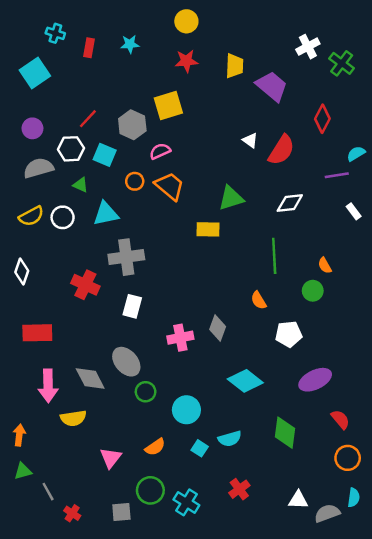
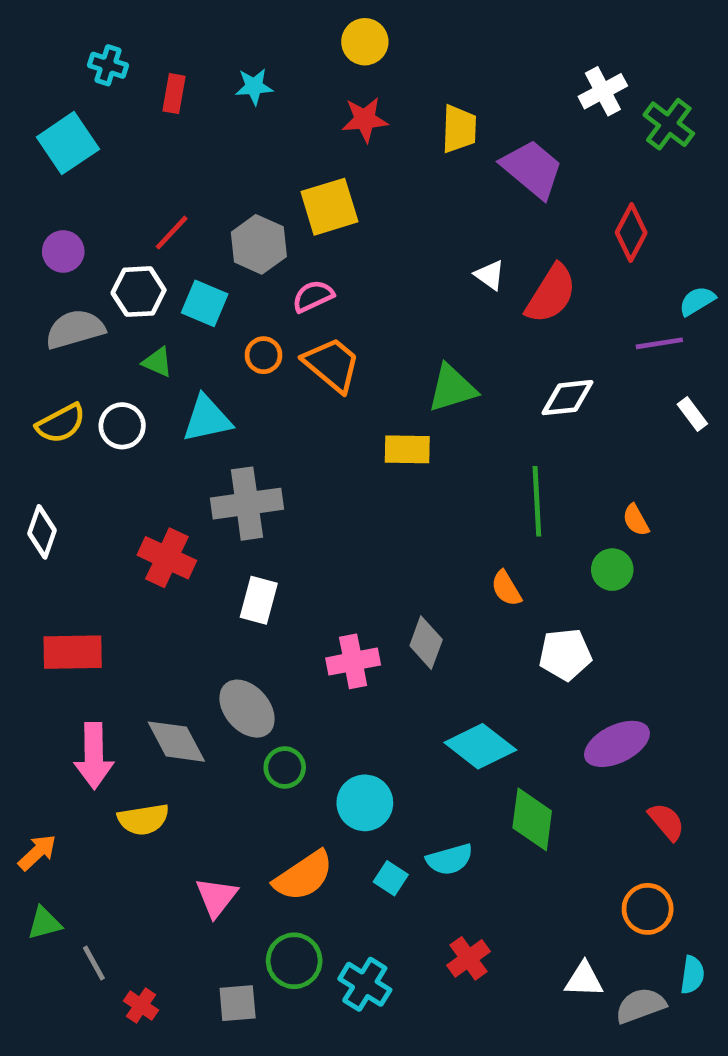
green diamond: (285, 433) -> (532, 819), moved
orange arrow: (19, 435) -> (37, 852), turned 40
orange semicircle: (155, 447) -> (304, 876), size x1.5
orange circle: (348, 458) -> (648, 909), moved

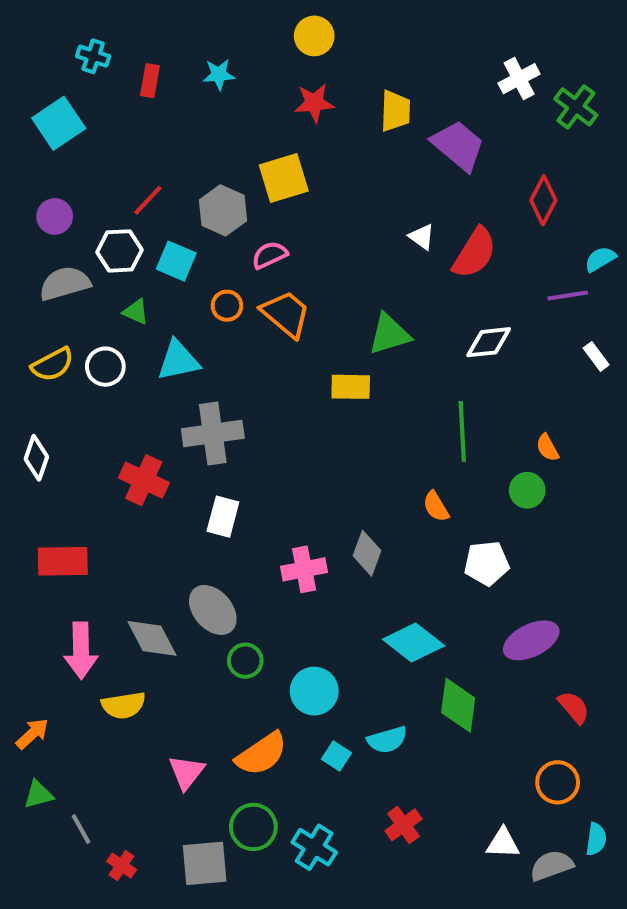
gray square: (238, 1003) -> (205, 863), size x1.4

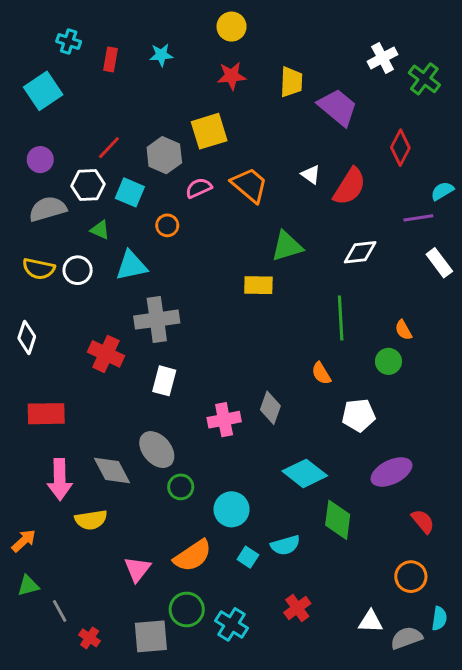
orange trapezoid: (286, 314) -> (249, 185), moved
white rectangle: (596, 356) -> (439, 263), size x1.4
yellow semicircle: (53, 365) -> (39, 269), turned 40

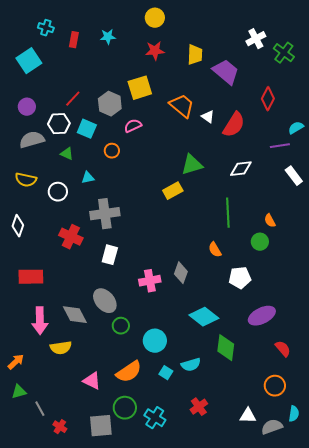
orange trapezoid: (249, 185) -> (182, 106), moved
cyan triangle: (131, 266) -> (88, 178), size x0.6
white circle: (78, 270) -> (58, 192), moved
yellow rectangle: (258, 285) -> (173, 191), turned -30
pink triangle: (137, 569) -> (92, 381), turned -42

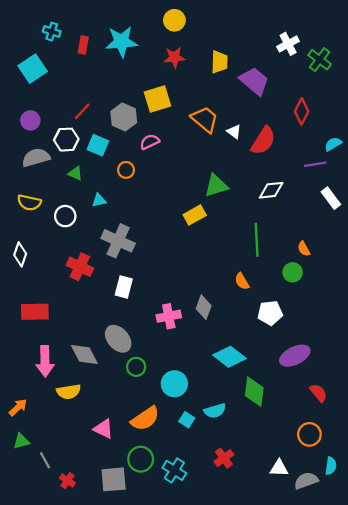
cyan star: (108, 37) -> (122, 42), size x1.8
gray cross: (105, 214) -> (118, 241), turned 32

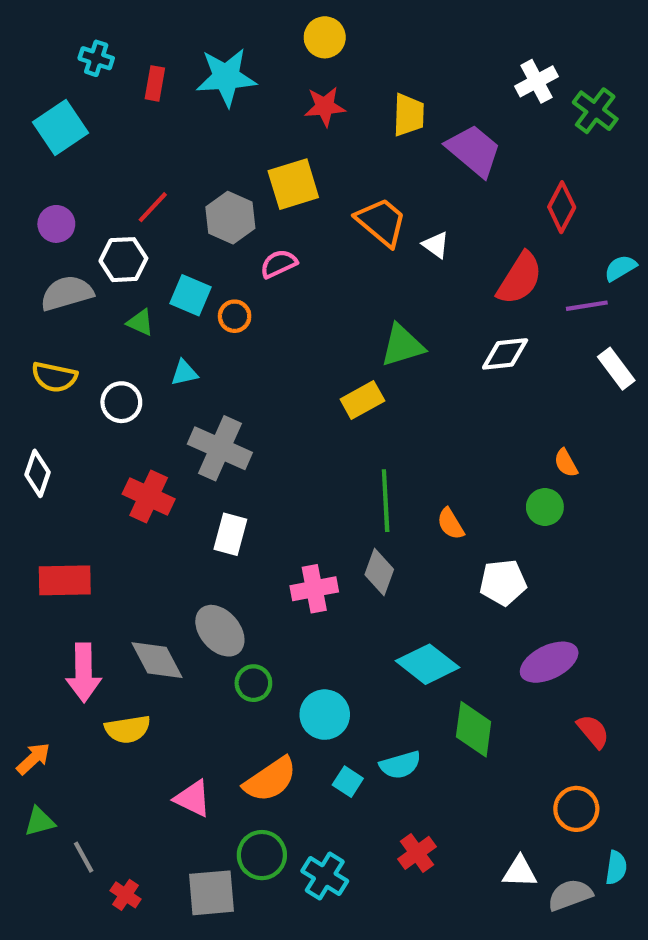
red semicircle: (263, 141) -> (520, 278), moved
cyan square: (98, 145) -> (191, 295), moved
green line: (257, 240) -> (386, 501), moved

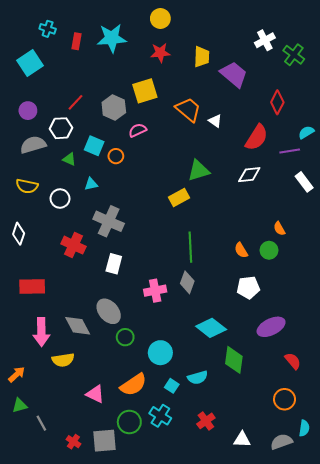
orange semicircle: (451, 524) -> (241, 250), moved
white triangle: (520, 872) -> (242, 440), moved
cyan cross: (325, 876) -> (160, 416), moved
red cross: (126, 895) -> (73, 442), moved

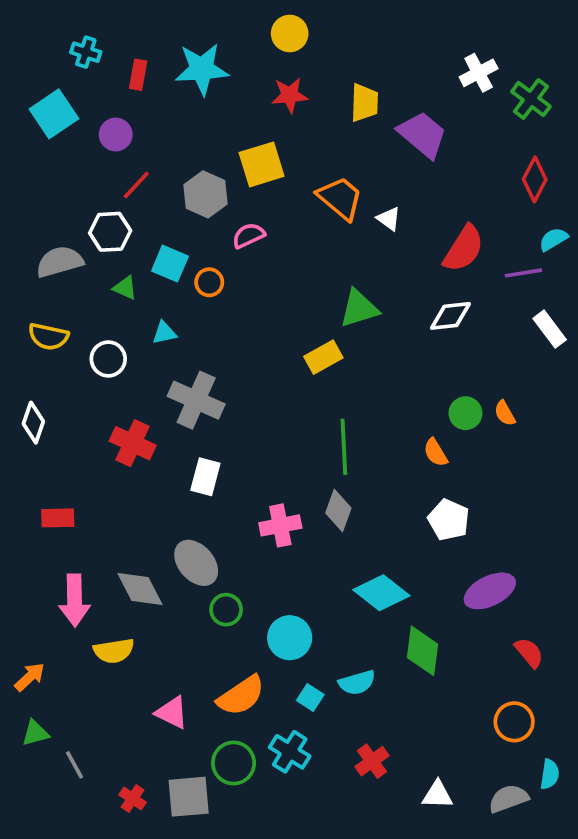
red diamond: (277, 102) -> (535, 179), moved
purple circle: (28, 111) -> (116, 135), moved
green circle: (269, 250) -> (465, 413), moved
red rectangle: (32, 286) -> (58, 518), size x0.7
white pentagon: (248, 287) -> (449, 520), turned 30

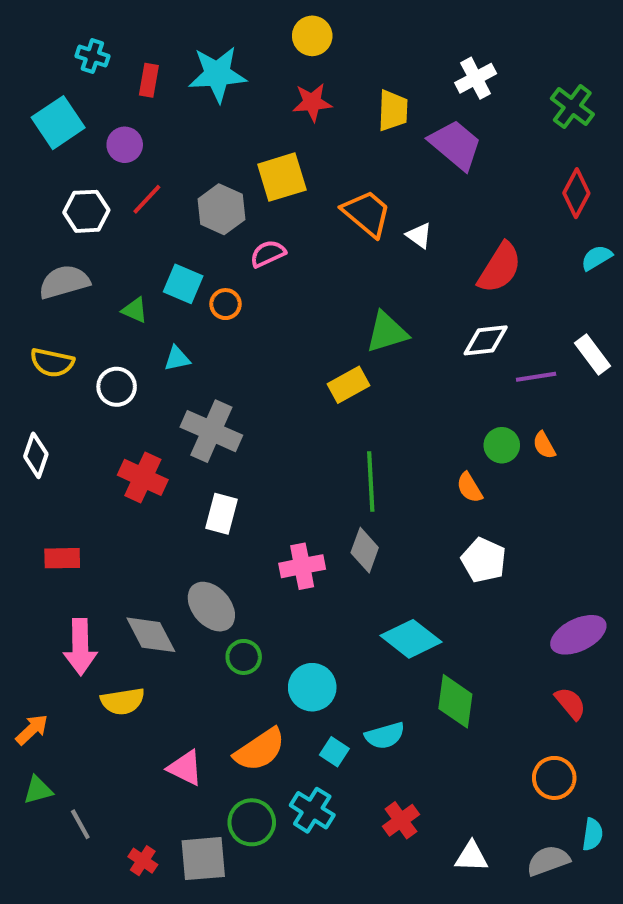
white cross: (479, 73) -> (476, 78), moved
white hexagon: (110, 232) -> (86, 211), moved
purple line: (523, 273) -> (536, 377), moved
purple ellipse: (490, 591) -> (578, 635), moved

